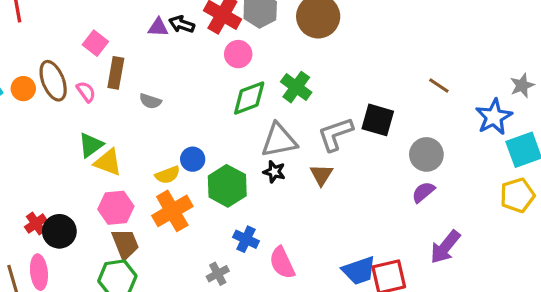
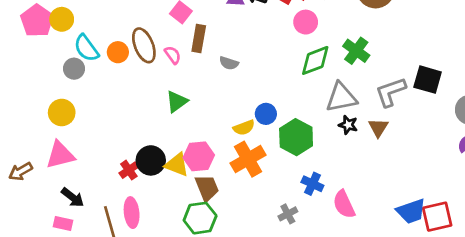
yellow triangle: (108, 162) -> (177, 165), moved
black star: (274, 172) -> (348, 125), moved
black circle: (59, 231) -> (151, 160), moved

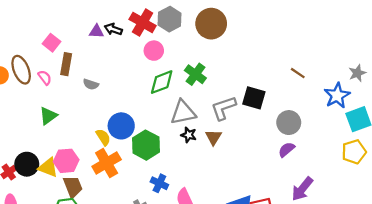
blue circle: (266, 114) -> (121, 126), size x1.5
yellow semicircle: (244, 128) -> (103, 137), turned -102

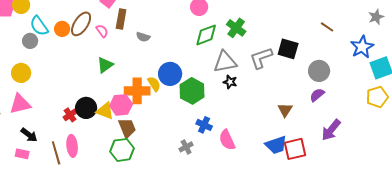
brown ellipse: (21, 70) -> (81, 24), turned 55
gray star: (357, 73) -> (376, 17), moved
brown triangle: (213, 137) -> (285, 110), moved
orange cross: (107, 163) -> (137, 91), moved, turned 30

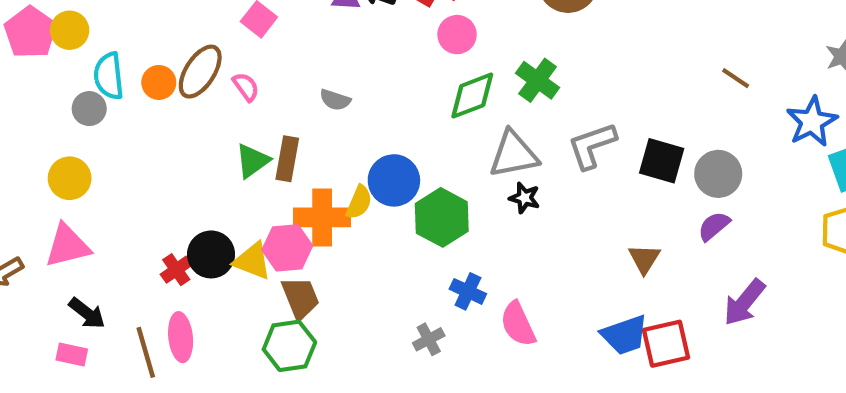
brown rectangle: (121, 19) -> (287, 159), moved
cyan semicircle: (39, 26) -> (109, 76), turned 30
black square: (288, 49) -> (662, 161), moved
yellow semicircle: (154, 84) -> (359, 202), turned 56

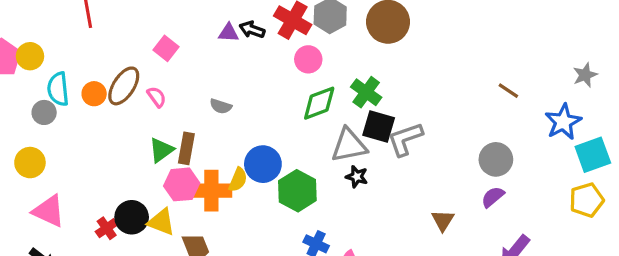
black square: (662, 161) -> (379, 127), moved
pink triangle: (67, 246) -> (49, 211), moved, turned 39
pink hexagon: (287, 248) -> (182, 184), moved

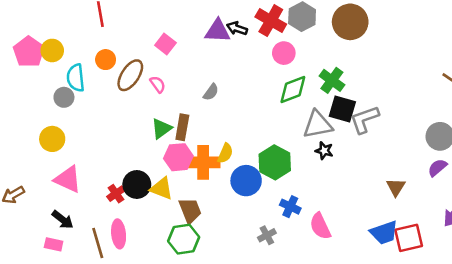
purple triangle: (229, 33) -> (217, 31), size x1.5
orange circle: (94, 94) -> (106, 60), moved
gray semicircle: (221, 106) -> (211, 92), turned -72
blue circle: (263, 164) -> (246, 181), moved

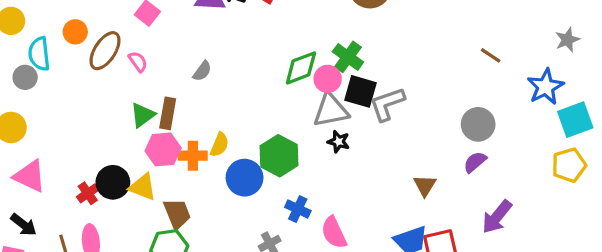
pink circle: (284, 53) -> (328, 79), moved
orange cross: (203, 162) -> (193, 156), size x0.7

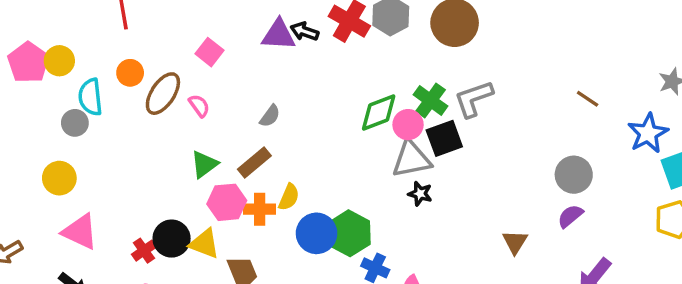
black square: (361, 91) -> (444, 138), turned -36
gray L-shape: (387, 104) -> (474, 99), moved
brown rectangle: (168, 113) -> (254, 163), moved, turned 40
green hexagon: (279, 156) -> (349, 233), moved

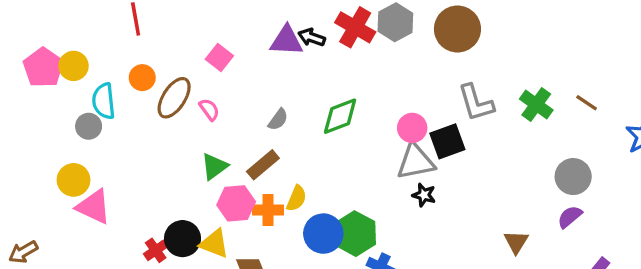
gray L-shape: (474, 99) -> (476, 103), turned -87
green cross: (430, 100) -> (536, 104), moved
green diamond: (379, 113) -> (340, 116), moved
pink triangle: (80, 232) -> (94, 207), moved

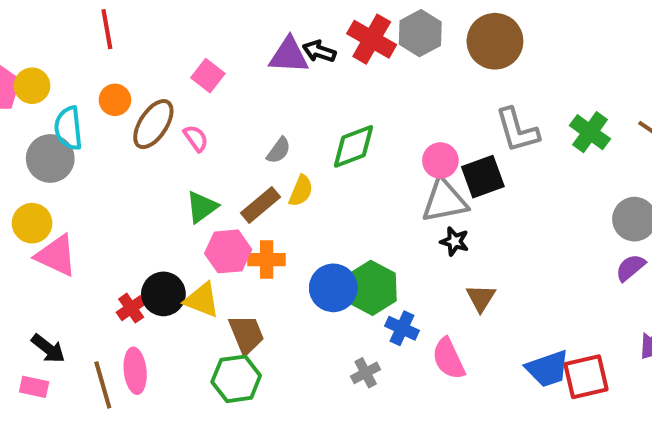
gray circle: (89, 126) -> (50, 158), size x1.5
yellow semicircle: (296, 198) -> (301, 191), moved
brown triangle: (516, 242) -> (481, 298), moved

